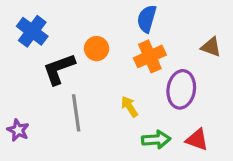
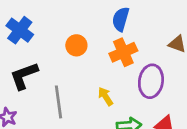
black L-shape: (59, 69) -> (24, 76), moved

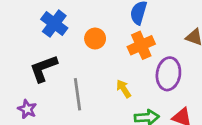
blue cross: (20, 30) -> (54, 24), moved

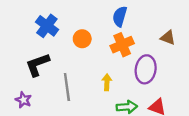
yellow arrow: (124, 89) -> (107, 82), turned 35

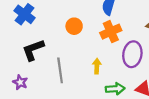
blue cross: (47, 26) -> (24, 14), moved

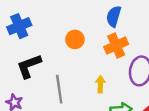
blue cross: (24, 14) -> (19, 26), turned 30

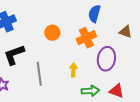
blue semicircle: (114, 16) -> (94, 14), moved

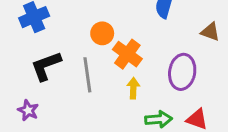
orange cross: (86, 38) -> (127, 54), moved, turned -30
gray line: (39, 74) -> (87, 75), moved

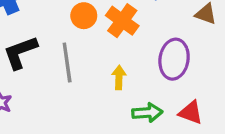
orange cross: (127, 54) -> (122, 21), moved

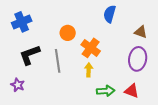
orange cross: (122, 21) -> (91, 48), moved
purple ellipse: (174, 59) -> (138, 59), moved

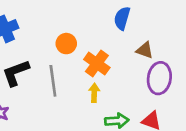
brown triangle: (141, 32) -> (145, 50), moved

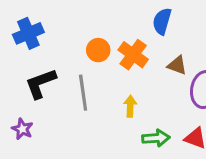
brown triangle: (145, 50) -> (177, 65), moved
orange cross: (97, 63) -> (133, 55), moved

